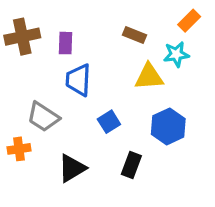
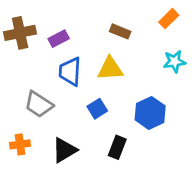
purple rectangle: (66, 43) -> (59, 39), turned 60
cyan star: (176, 54) -> (174, 61), moved
yellow triangle: (149, 77) -> (110, 69), moved
orange cross: (19, 149) -> (20, 144), moved

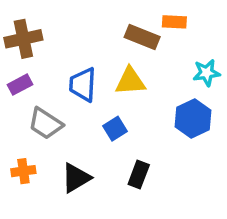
orange rectangle: (169, 19) -> (174, 22), moved, turned 48
brown rectangle: (120, 31) -> (142, 37), size x1.4
purple rectangle: (59, 39) -> (20, 85), moved
blue hexagon: (150, 113) -> (193, 119), moved

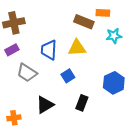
cyan star: (207, 73) -> (114, 36), moved
blue hexagon: (193, 119) -> (114, 83), moved
orange cross: (23, 171) -> (14, 118), moved

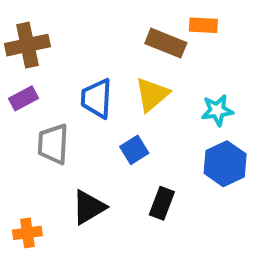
cyan star: (114, 36) -> (217, 110), moved
yellow triangle: (77, 48) -> (152, 94), turned -36
gray trapezoid: (27, 73) -> (53, 144), turned 60

